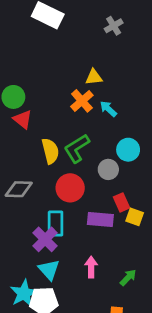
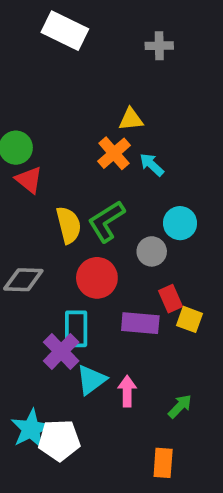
gray cross: (114, 26) -> (159, 46), turned 30
cyan triangle: (49, 270) -> (91, 380), moved, turned 35

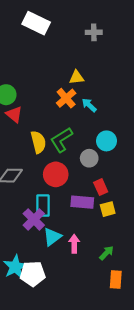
yellow square: (189, 319) -> (108, 209), moved, turned -35
orange rectangle: (163, 463) -> (116, 279), moved

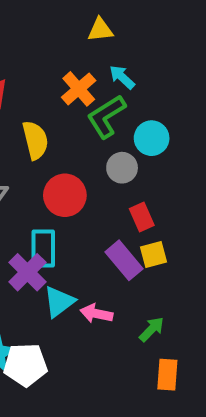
orange cross: (66, 98) -> (79, 89), moved
green L-shape: (61, 140) -> (106, 116), moved
purple rectangle: (82, 202) -> (124, 260), moved, turned 45
pink arrow: (74, 244) -> (96, 314), turned -78

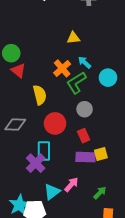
cyan circle: (152, 138) -> (108, 78), moved
red rectangle: (142, 217) -> (84, 136), moved
purple rectangle: (124, 260) -> (86, 157), turned -48
cyan triangle: (59, 302) -> (52, 192), moved
pink arrow: (96, 314) -> (71, 185), turned 119

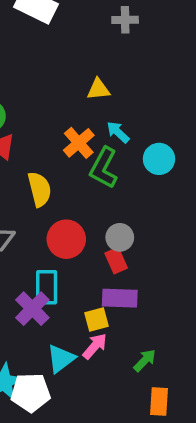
green L-shape: (76, 83) -> (104, 168), turned -30
gray circle: (85, 109) -> (120, 237), moved
yellow square: (101, 154) -> (97, 319), moved

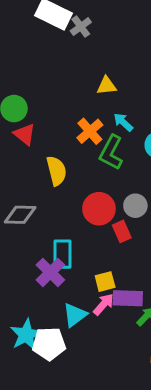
gray cross: (125, 20) -> (81, 27), moved, turned -35
gray circle: (120, 237) -> (135, 206), moved
red circle: (66, 239) -> (99, 209), moved
purple rectangle: (120, 298) -> (128, 298), moved

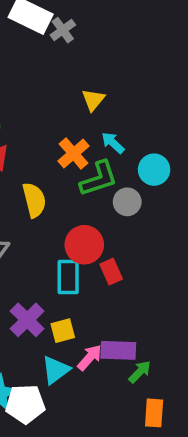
yellow triangle: (107, 86) -> (93, 100), turned -45
green L-shape: (111, 153) -> (99, 179), turned -136
gray circle: (135, 206) -> (127, 202), moved
cyan rectangle: (63, 254) -> (68, 277), moved
yellow square: (105, 282) -> (63, 331), moved

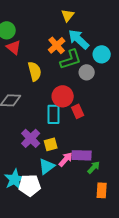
cyan arrow: (113, 143) -> (79, 39), size x1.6

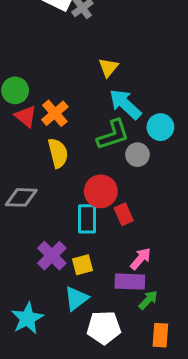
orange cross: (57, 45) -> (55, 113), moved
pink arrow: (66, 159) -> (141, 259), moved
white pentagon: (30, 185) -> (104, 327), moved

